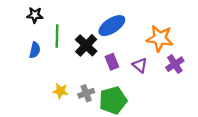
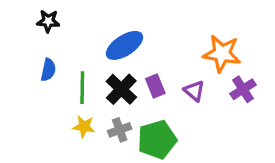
blue ellipse: (112, 26) -> (125, 45), moved
green line: (57, 36) -> (82, 88), moved
black cross: (86, 45) -> (121, 89), moved

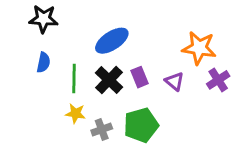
black star: (48, 21) -> (43, 19), size x1.4
gray cross: (120, 130) -> (102, 129), moved

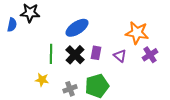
blue semicircle: (43, 62) -> (12, 25), moved
purple rectangle: (140, 77) -> (96, 53), turned 32
yellow star: (75, 113) -> (42, 80), moved

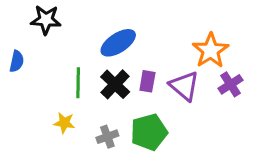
blue semicircle: (12, 25) -> (17, 61), moved
orange star: (137, 33) -> (211, 51), turned 30
purple triangle: (120, 56) -> (184, 86), size x1.5

